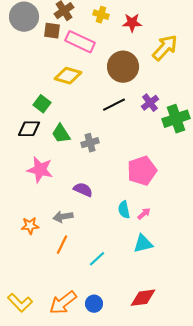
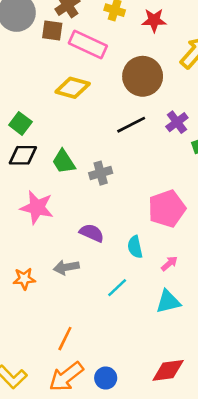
green square: (42, 104) -> (20, 123), moved
cyan semicircle: (124, 210) -> (135, 247), moved
orange line: (62, 245) -> (65, 339), moved
cyan line: (97, 259) -> (117, 288), moved

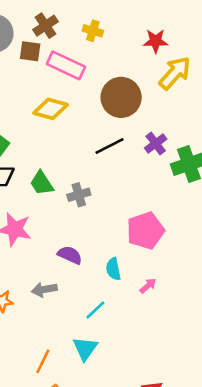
red star: (154, 20) -> (156, 41), moved
cyan triangle: (168, 302) -> (85, 348), moved, turned -40

